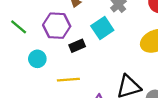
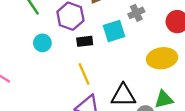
yellow line: (68, 80) -> (84, 74), moved, turned 55

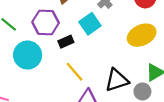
cyan circle: (42, 43) -> (28, 55), size x1.6

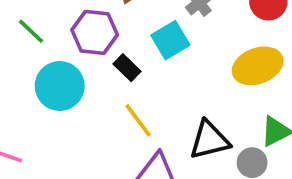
black rectangle: (66, 42) -> (127, 68), turned 64

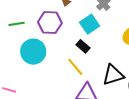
green line: (31, 31) -> (17, 24), turned -49
black rectangle: (127, 68) -> (83, 46), moved

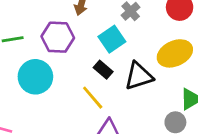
black triangle: (113, 75) -> (139, 76), moved

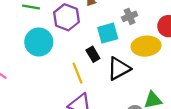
yellow ellipse: (175, 53) -> (146, 46), moved
black triangle: (139, 76) -> (119, 69), turned -30

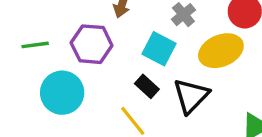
cyan square: (108, 33) -> (159, 49), turned -30

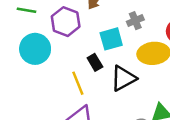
cyan square: (159, 49) -> (111, 39), turned 30

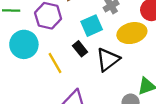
yellow line: (78, 83) -> (55, 63), moved

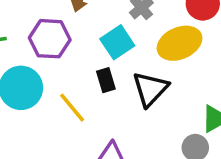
black rectangle: (80, 49) -> (106, 80), turned 32

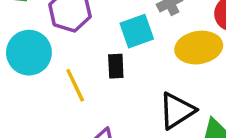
black triangle: (150, 89) -> (177, 111), moved

